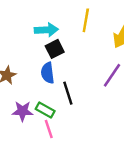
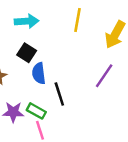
cyan arrow: (46, 30) -> (27, 21), moved
black square: (55, 49) -> (27, 53), moved, turned -30

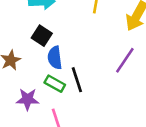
green rectangle: (36, 111) -> (55, 84), moved

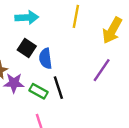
blue semicircle: (55, 58) -> (45, 58), moved
purple star: (28, 99) -> (14, 83), moved

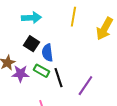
purple line: (102, 70) -> (85, 86), moved
green rectangle: (38, 91) -> (41, 71), moved

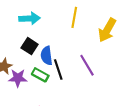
black line: (58, 78) -> (58, 69), moved
purple line: (85, 86) -> (87, 65), moved, turned -65

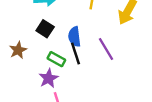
blue semicircle: (47, 56) -> (74, 37), moved
purple star: (18, 78) -> (48, 78), moved, turned -30

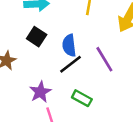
black line: (76, 54) -> (70, 64), turned 70
green rectangle: (56, 59) -> (82, 98), moved

